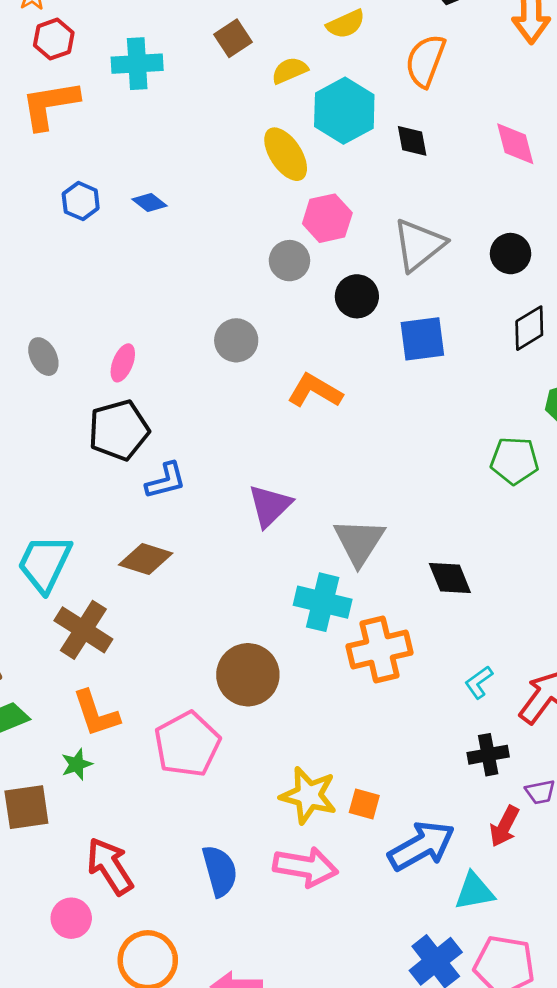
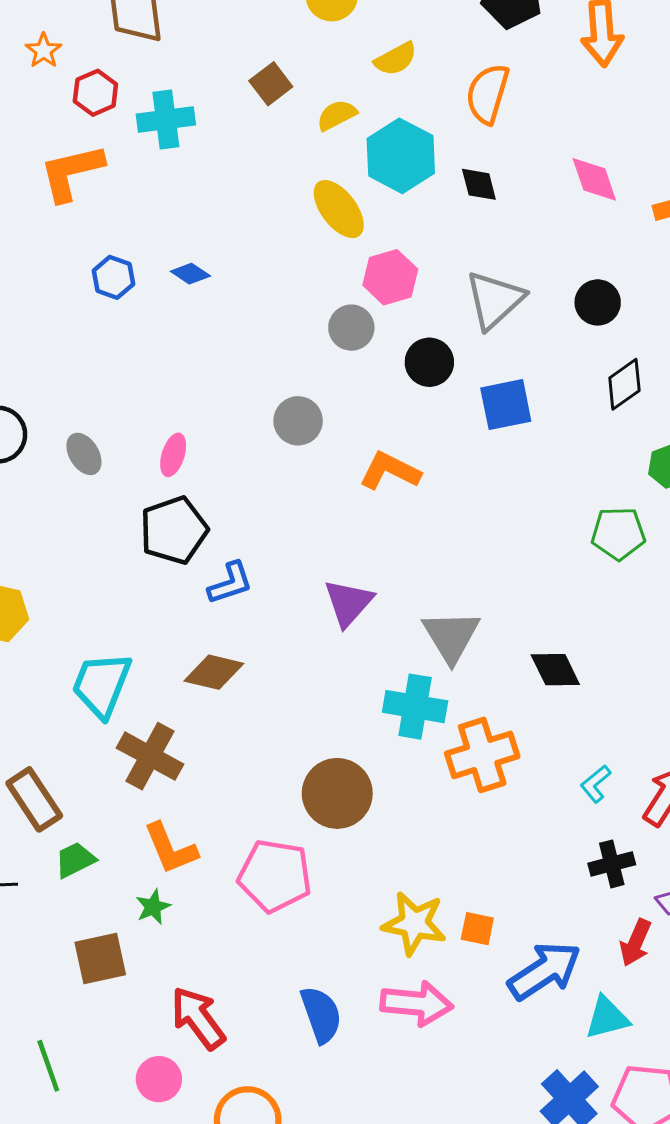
red hexagon: (54, 39) -> (95, 93), moved
pink pentagon: (187, 744) -> (275, 876), turned -30

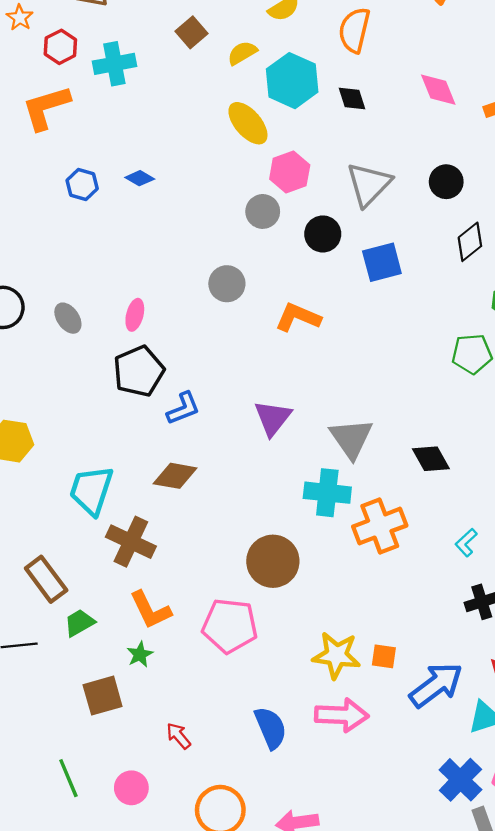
red arrow: (198, 1018) -> (179, 736), size x0.6
pink circle: (159, 1079) -> (131, 788), moved

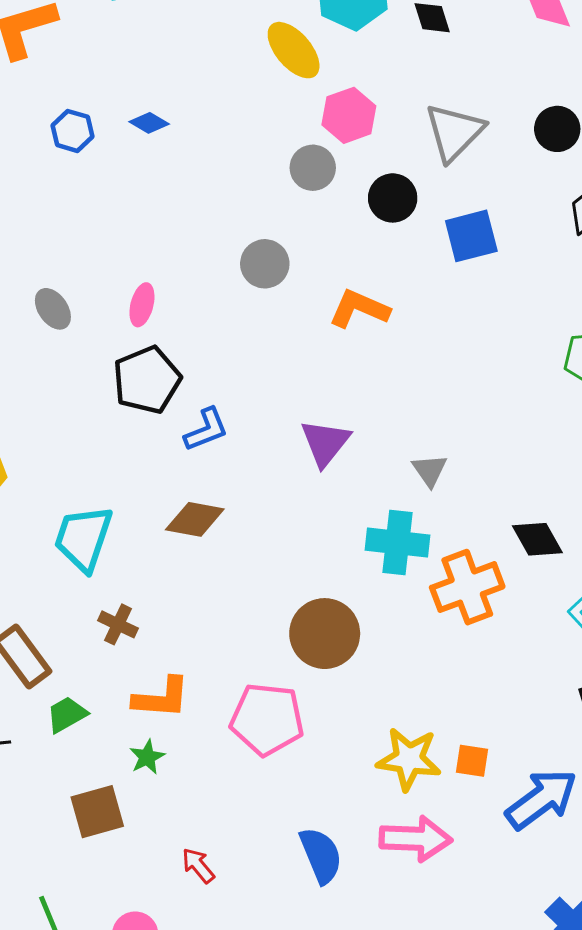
gray triangle: (351, 438) -> (430, 470), size x0.6
black diamond: (431, 459) -> (537, 539), moved
brown cross: (131, 542) -> (118, 624), moved, size x0.6
orange L-shape: (150, 610) -> (161, 698), turned -60

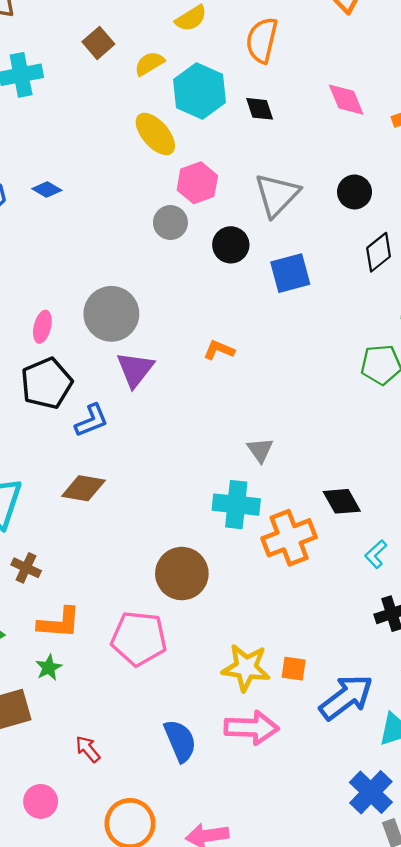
gray circle: (265, 264) -> (111, 314), moved, size x1.5
orange L-shape: (359, 309) -> (219, 350), moved, size x0.7
purple triangle: (325, 443) -> (135, 369), moved

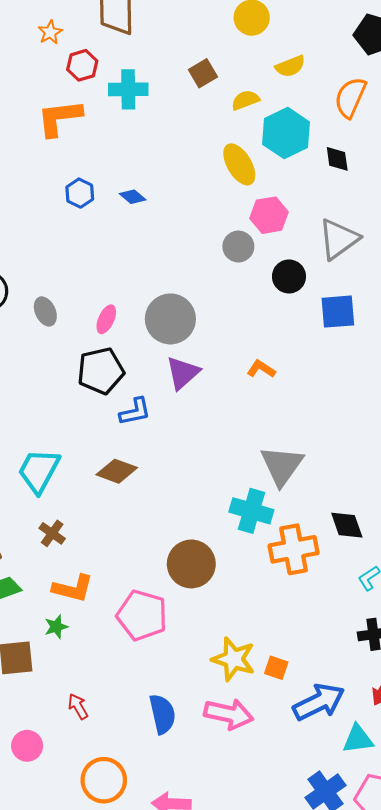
gray triangle: (260, 450) -> (282, 466), size x1.8

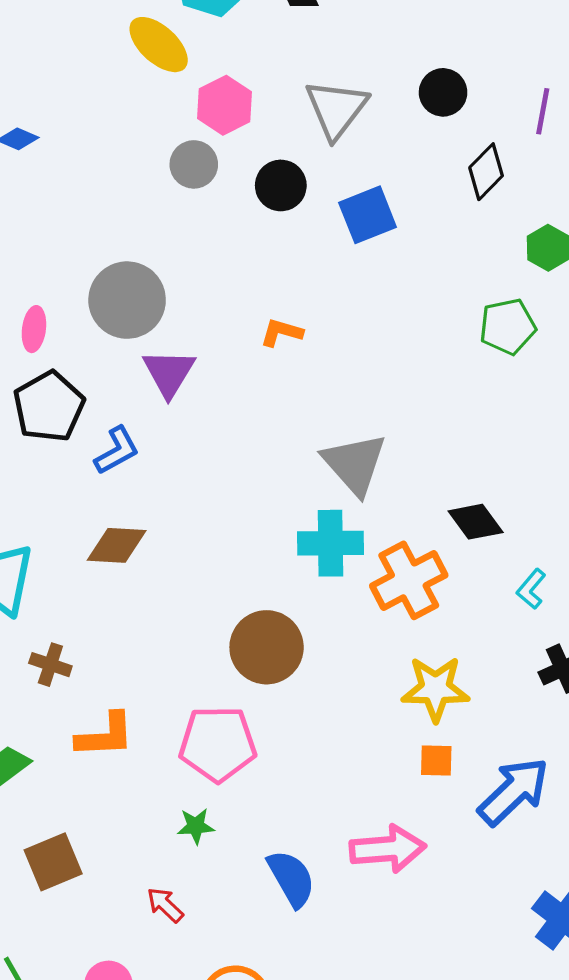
green star: (56, 627) -> (196, 826), moved, turned 30
yellow star: (234, 659) -> (435, 689), moved

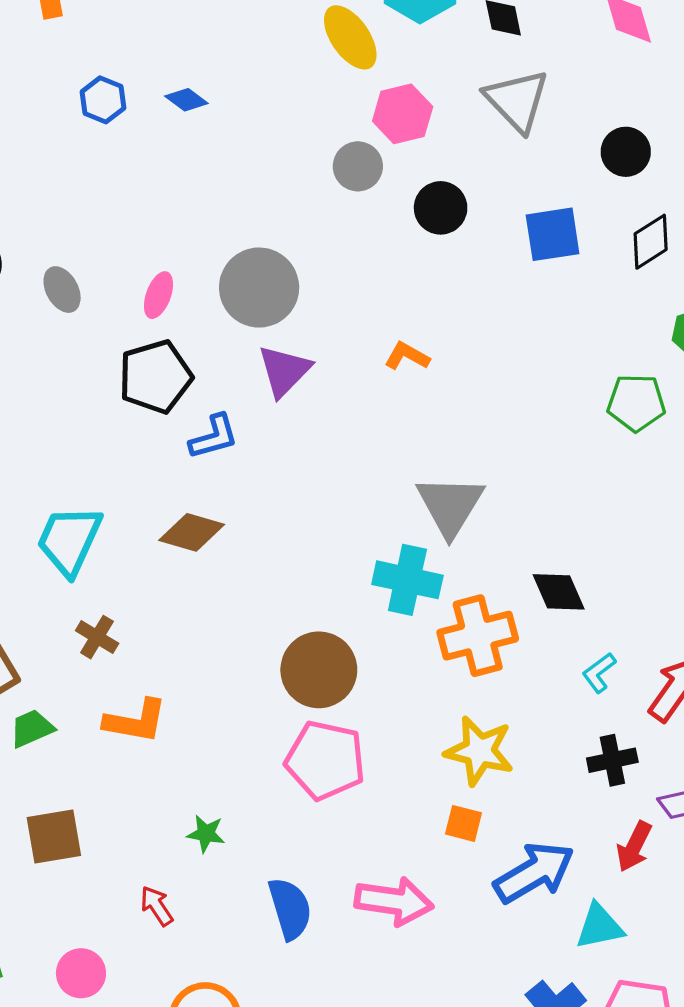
gray triangle: (336, 109) -> (517, 100), moved, turned -34
blue square: (368, 215) -> (553, 234), moved
pink pentagon: (218, 744) -> (325, 760), moved

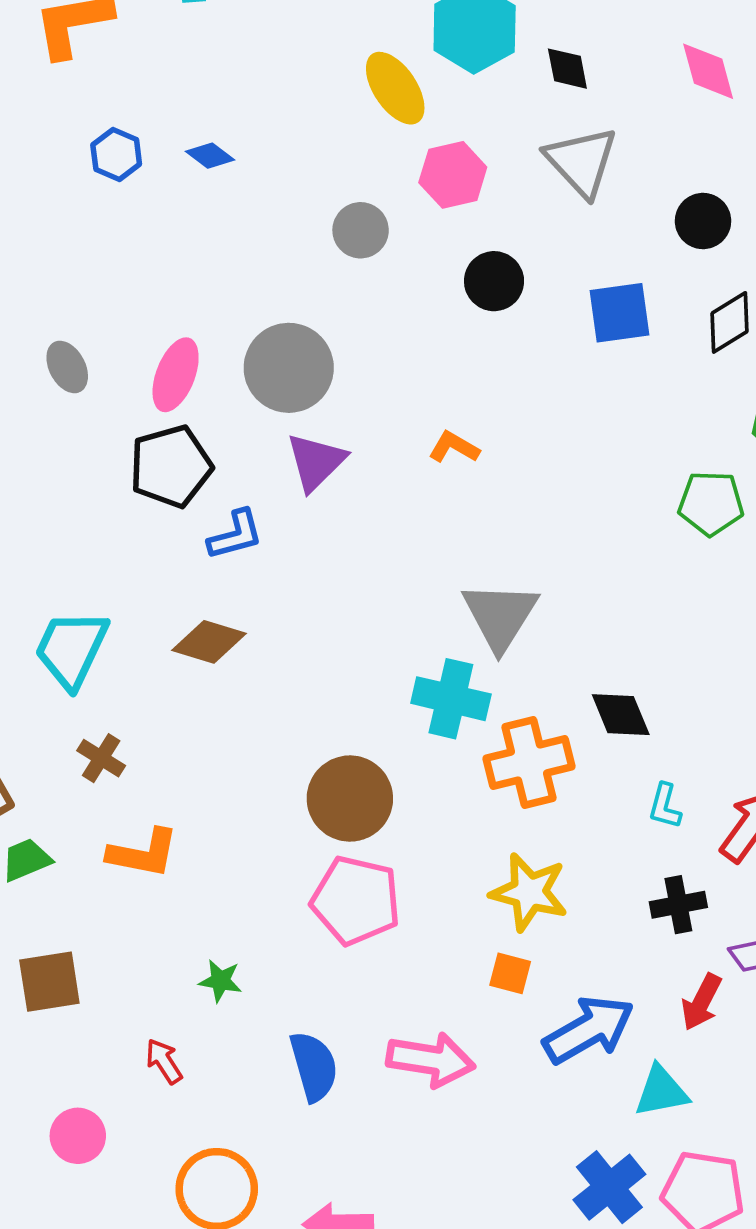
gray circle: (358, 166) -> (361, 230), moved
pink ellipse: (158, 295) -> (176, 375), size x1.4
cyan L-shape: (599, 673) -> (665, 806), turned -39

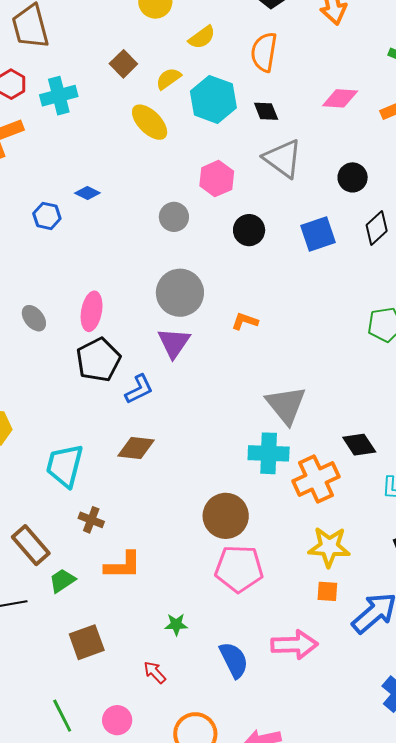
pink diamond: (708, 71) -> (340, 98), turned -60
yellow ellipse: (395, 88) -> (150, 122), moved
blue hexagon: (116, 155) -> (47, 216), moved
gray circle: (289, 368) -> (180, 293), moved

